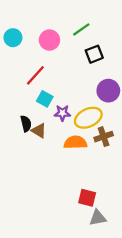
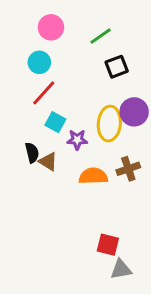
cyan circle: (13, 38) -> (39, 62), moved
pink circle: (49, 40) -> (51, 27), moved
yellow ellipse: (88, 118) -> (109, 124), moved, turned -60

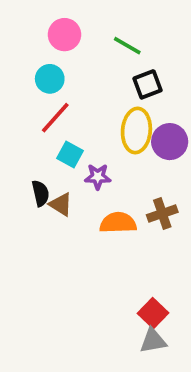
green line: (101, 36) -> (127, 46), turned 65
yellow ellipse: (109, 124) -> (136, 131), moved
red square: (108, 245) -> (153, 313), moved, turned 30

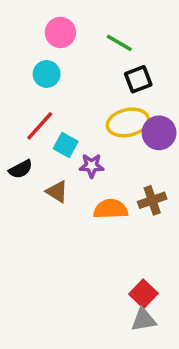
red line: (55, 118) -> (40, 126), moved
yellow ellipse: (136, 131) -> (128, 122), turned 72
black semicircle: (41, 193) -> (21, 169), moved, turned 75

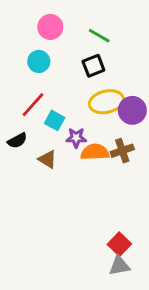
black square: (138, 79) -> (93, 66), moved
brown cross: (152, 200) -> (122, 151), moved
orange semicircle: (111, 209) -> (95, 152), moved

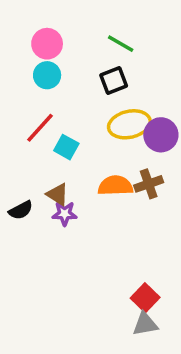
pink circle: (50, 27) -> (47, 44), moved
purple star: (76, 138) -> (65, 214), moved
black semicircle: (17, 141) -> (21, 210), moved

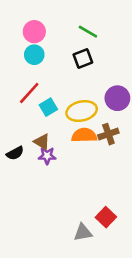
yellow ellipse: (129, 124) -> (82, 111), moved
cyan square: (66, 147) -> (48, 107), turned 30
gray triangle: (145, 324) -> (83, 233), moved

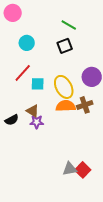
pink circle: (34, 32) -> (13, 13), moved
cyan square: (48, 107) -> (38, 84), turned 32
yellow ellipse: (82, 111) -> (64, 87), turned 75
gray triangle: (83, 233) -> (70, 169), moved

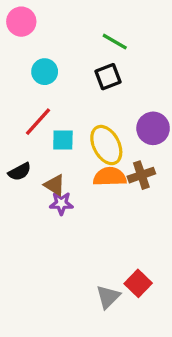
black semicircle: (12, 120) -> (20, 172), moved
gray triangle: (70, 169) -> (108, 297), moved, turned -35

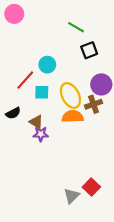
cyan circle: (45, 72) -> (47, 65), moved
black square: (108, 77) -> (89, 50), moved
brown cross: (141, 175) -> (94, 104), moved

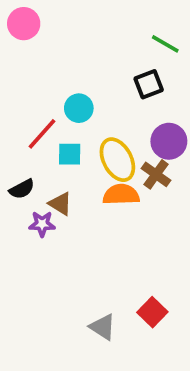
green line: (76, 27) -> (165, 44), moved
brown cross: (94, 104) -> (156, 174), turned -35
purple star: (41, 134) -> (42, 224), moved
gray triangle: (72, 196) -> (103, 327), moved, turned -42

